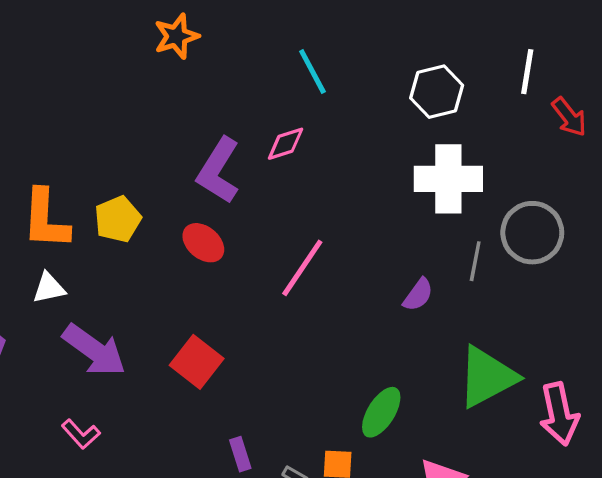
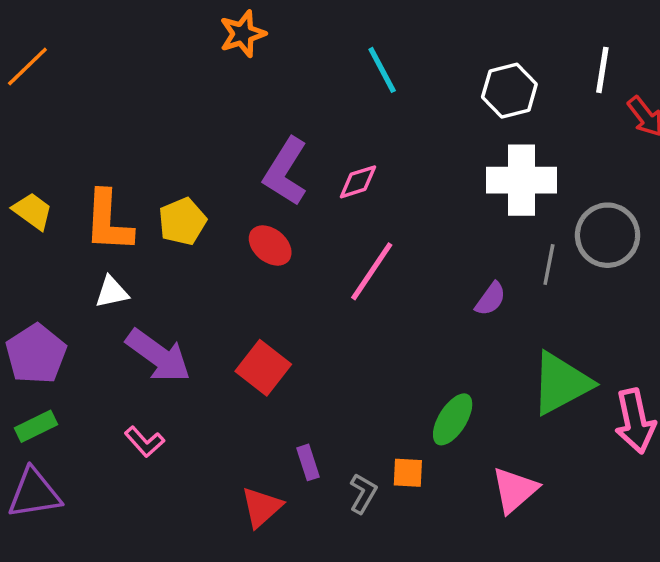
pink diamond: (286, 144) -> (358, 182), moved

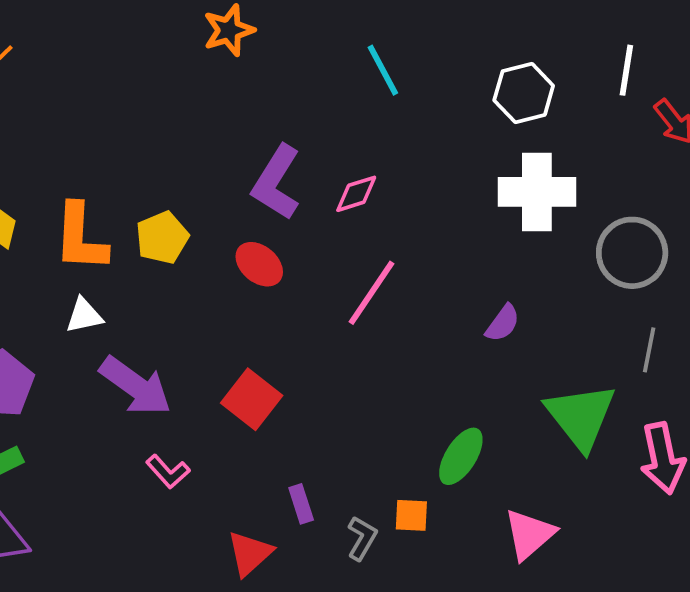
gray line: (549, 264) -> (649, 350), moved
green triangle: (561, 383) -> (581, 416), turned -40
pink L-shape: (144, 442) -> (168, 472), moved

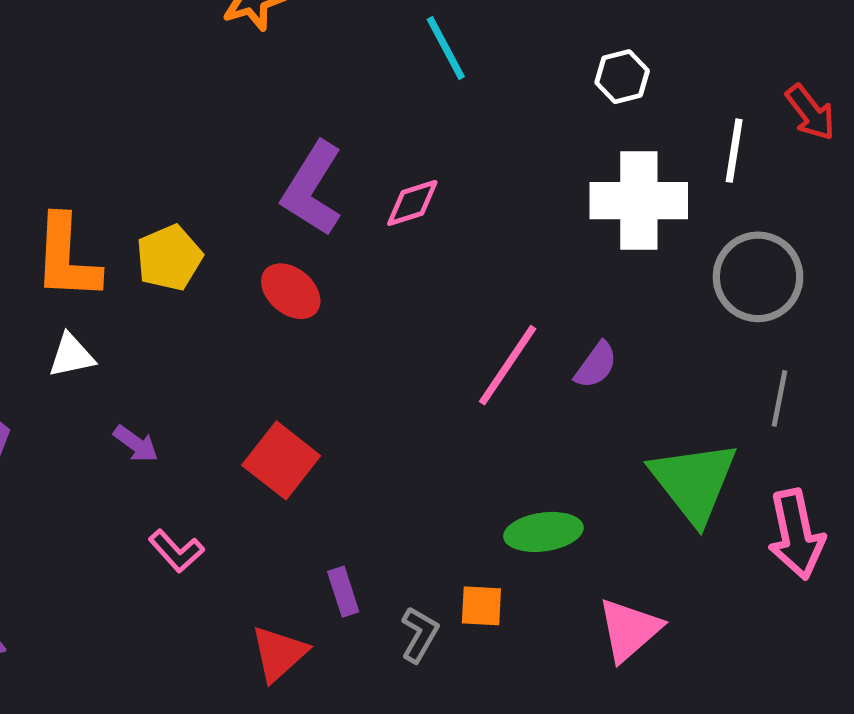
white line: (626, 70) -> (734, 151), moved
white hexagon: (524, 93) -> (622, 77), size x0.7
pink line: (371, 293) -> (508, 365), moved
purple arrow: (136, 386) -> (136, 444), size x0.5
green ellipse: (461, 456) -> (543, 532), turned 50

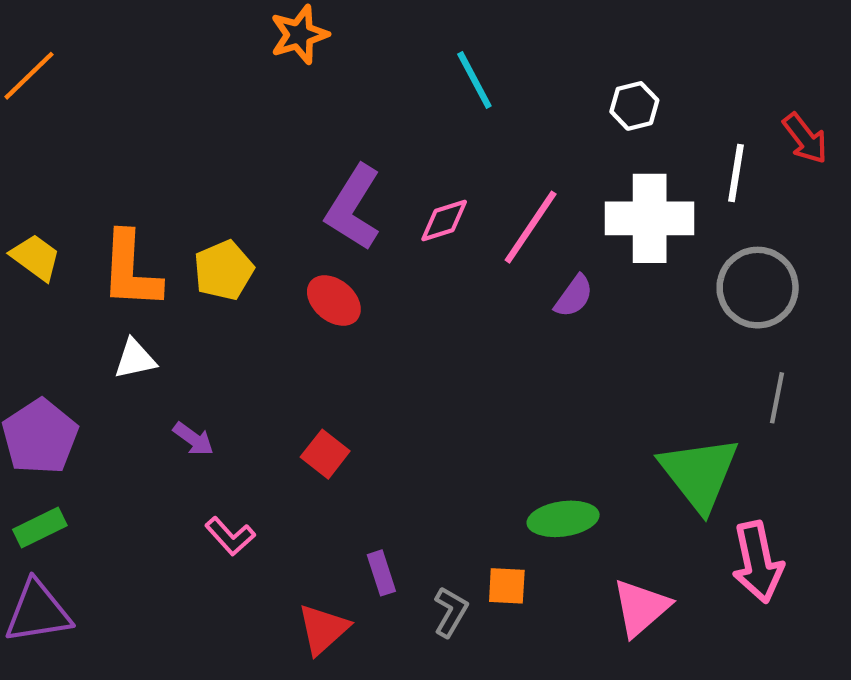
pink line: (508, 365) -> (531, 227), moved
purple semicircle: (596, 365) -> (574, 296), moved
red square: (281, 460) -> (325, 454), size x0.7
pink arrow: (796, 534) -> (758, 562), moved

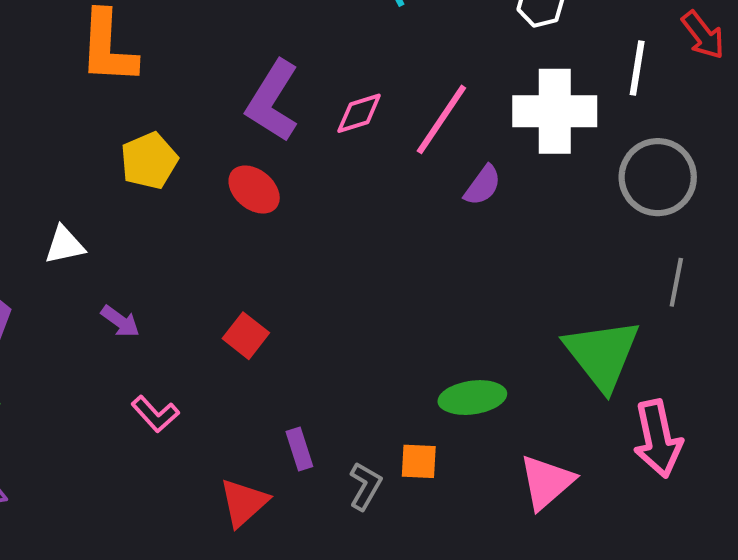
orange L-shape: (131, 270) -> (108, 47), moved

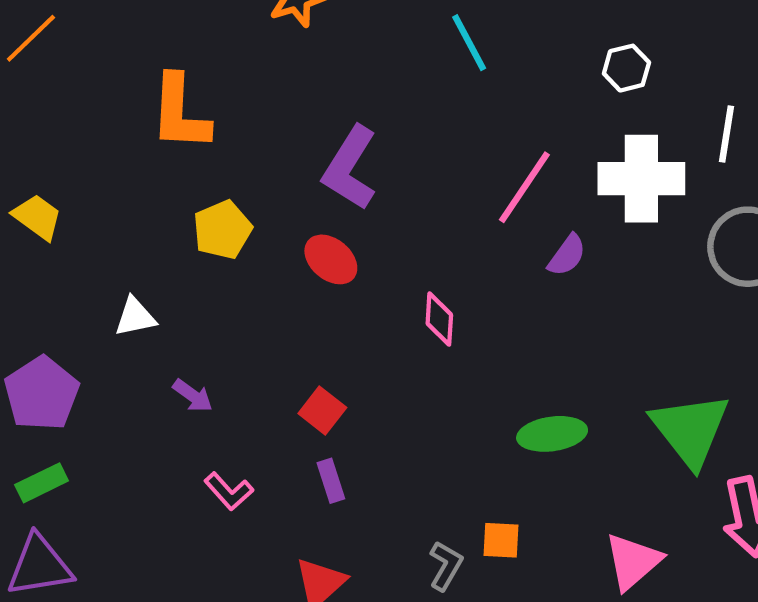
pink diamond: (359, 113) -> (439, 319), moved, turned -69
green ellipse: (472, 398) -> (552, 434), moved
purple rectangle: (299, 449) -> (331, 481), moved

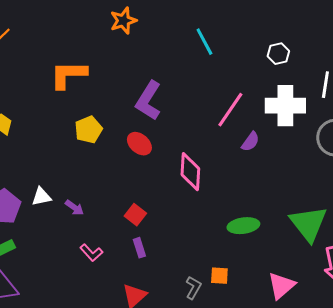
orange L-shape: (180, 113) -> (68, 75), turned 87
white triangle: (135, 317) -> (41, 197), moved
pink diamond: (439, 319) -> (190, 172), size x1.5

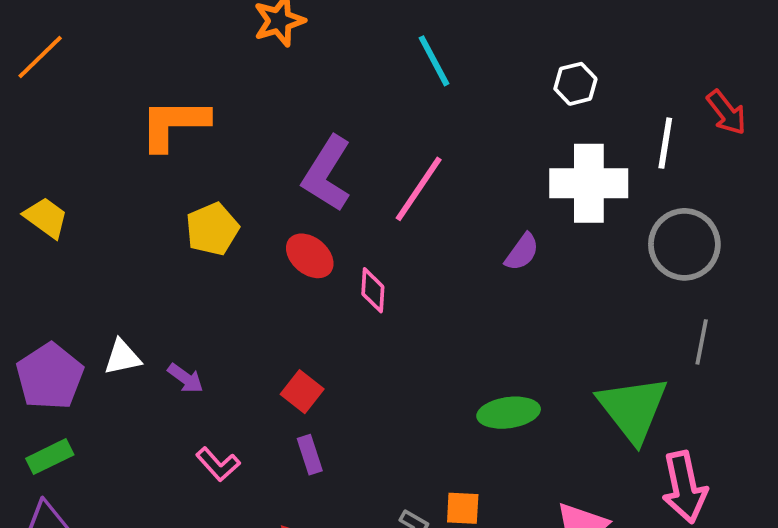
pink line: (230, 110) -> (419, 189), moved
pink diamond: (190, 172) -> (373, 290), moved, size x0.6

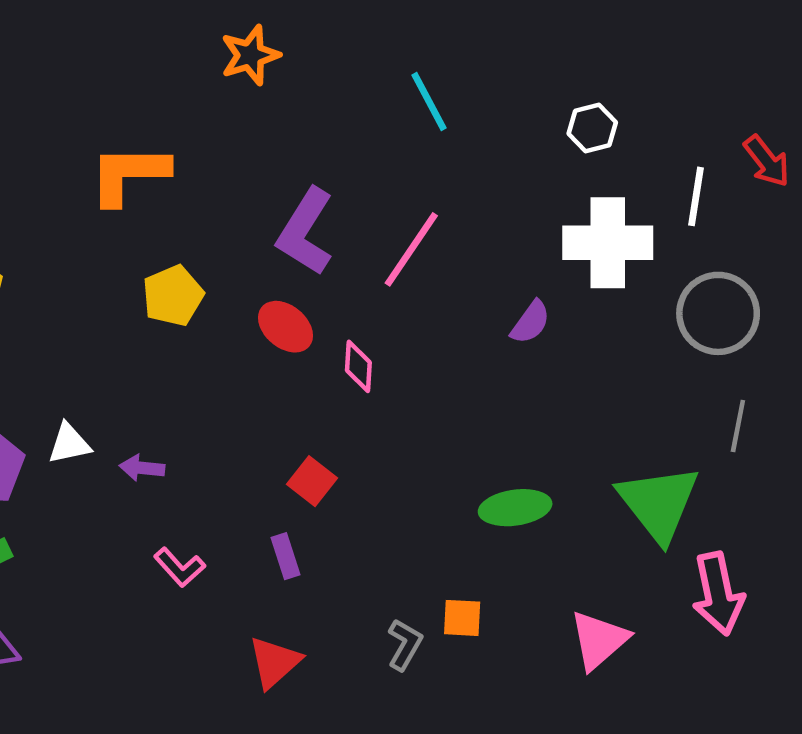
purple arrow: (185, 378) -> (142, 468), turned 150
red square: (302, 392) -> (312, 481), moved

